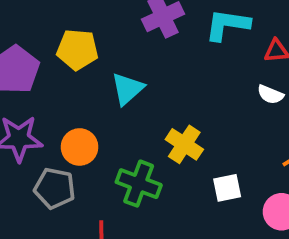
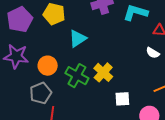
green cross: (139, 184) -> (77, 76), moved
gray pentagon: (55, 188) -> (41, 93), moved, turned 30

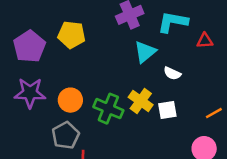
cyan triangle: (78, 39) -> (145, 52), moved
white semicircle: (153, 53) -> (172, 73), moved
white square: (122, 99) -> (167, 110), moved

